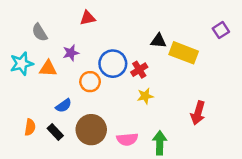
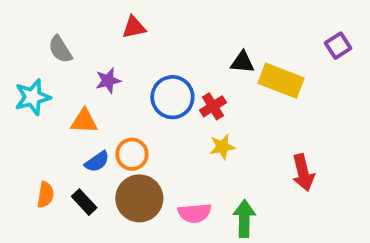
orange triangle: (48, 68) -> (84, 121), moved
orange circle: (90, 82) -> (132, 154), moved
red arrow: (198, 113) -> (303, 173), turned -30

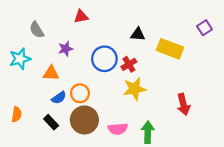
black triangle: (242, 62) -> (138, 34), moved
yellow star: (222, 147) -> (134, 89), size x1.5
orange semicircle: (45, 195) -> (17, 114), moved

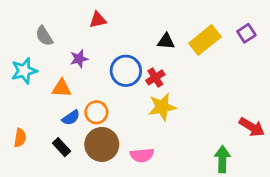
yellow rectangle: (170, 49) -> (205, 40), moved, turned -60
red arrow: (183, 104) -> (252, 127), moved, turned -45
green arrow: (148, 132) -> (222, 159), moved

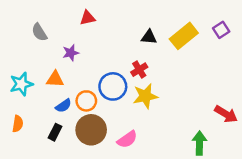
cyan star: (24, 71) -> (21, 84), moved
blue circle: (126, 71) -> (113, 86), moved
black rectangle: (62, 147) -> (55, 132), turned 70
pink semicircle: (142, 155) -> (127, 139), turned -30

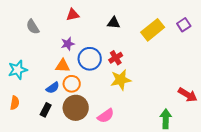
black triangle: (149, 37) -> (114, 23), moved
purple star: (71, 53) -> (68, 44), moved
orange triangle: (55, 79) -> (63, 66), moved
blue circle: (113, 86) -> (90, 59), moved

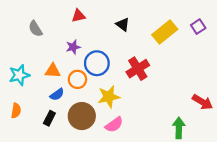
black triangle: (114, 23) -> (123, 24), turned 32
red cross: (116, 58) -> (138, 69), moved, size x1.5
orange triangle: (63, 66) -> (53, 71), moved
yellow star: (121, 80) -> (109, 97), moved
orange circle: (72, 84) -> (77, 79), moved

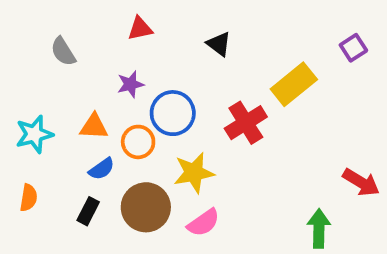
yellow rectangle: (165, 32) -> (294, 84), moved

